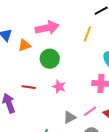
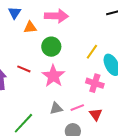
yellow line: (87, 34) -> (92, 52), moved
pink star: (59, 87) -> (53, 76), size x1.6

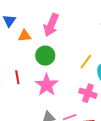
pink arrow: (56, 16) -> (51, 25), turned 110
red line: (24, 69) -> (17, 77), turned 56

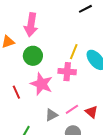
red line: (17, 77) -> (16, 92), moved
pink cross: (88, 93) -> (67, 72), moved

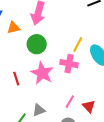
pink line: (72, 109) -> (70, 102), turned -32
gray triangle: (51, 115) -> (39, 110), moved

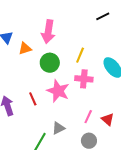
yellow line: (78, 44) -> (80, 55), moved

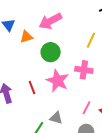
pink arrow: (48, 32) -> (50, 21), turned 50
yellow line: (80, 55) -> (91, 40), moved
gray triangle: (58, 128) -> (56, 118), turned 40

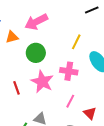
pink line: (87, 108) -> (70, 101), moved

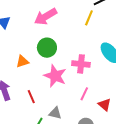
orange triangle: (12, 37) -> (22, 61), moved
yellow line: (76, 42) -> (89, 18), moved
red line: (17, 88) -> (31, 97), moved

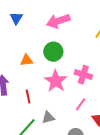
gray triangle: (55, 113) -> (48, 117), turned -40

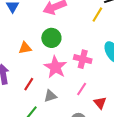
red line: (28, 97) -> (29, 84), turned 48
gray triangle: (48, 117) -> (50, 96), moved

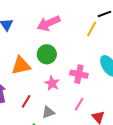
orange triangle: (25, 48) -> (21, 65), size x1.5
pink star: (55, 67) -> (52, 83), size x0.7

